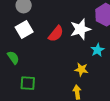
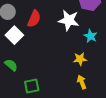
white star: (80, 29) -> (69, 20), turned -30
red semicircle: (56, 34) -> (34, 19), moved

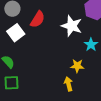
yellow arrow: (82, 82) -> (68, 84), moved
green square: (32, 86) -> (11, 83), moved

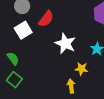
white star: (72, 26) -> (65, 43), moved
green square: (11, 83) -> (14, 80), turned 35

